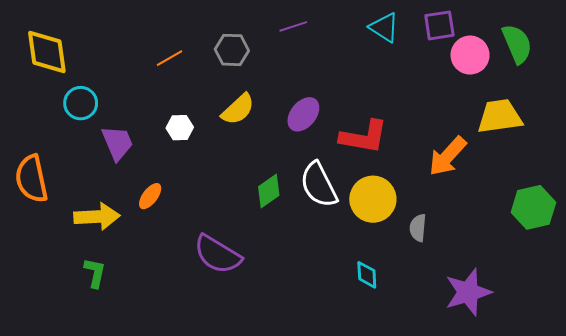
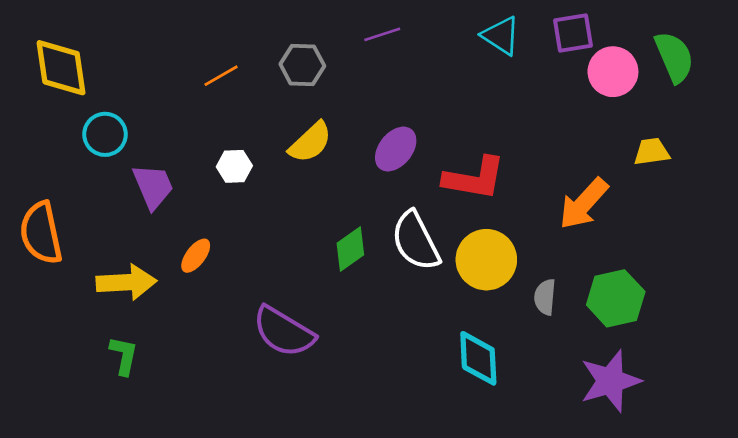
yellow trapezoid: (500, 116) -> (652, 152), size x0.6
green hexagon: (533, 207) -> (616, 298), moved
cyan diamond: (367, 275) -> (478, 358), size x1.5

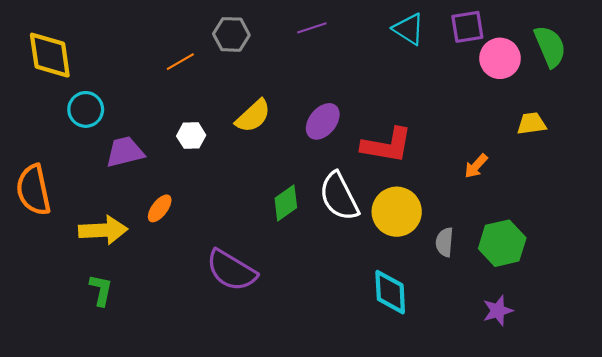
gray hexagon: (302, 65) -> (231, 34), moved
purple trapezoid: (153, 186) -> (125, 152), turned -81
orange arrow: (584, 204) -> (476, 166), size x0.6
purple star: (610, 381) -> (498, 311), size x0.6

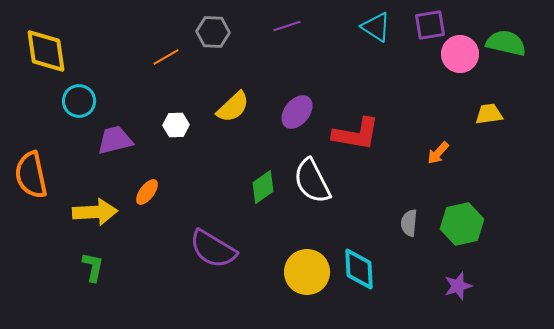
green semicircle: (550, 46) -> (506, 43), turned -54
yellow circle: (397, 212) -> (307, 272), moved

